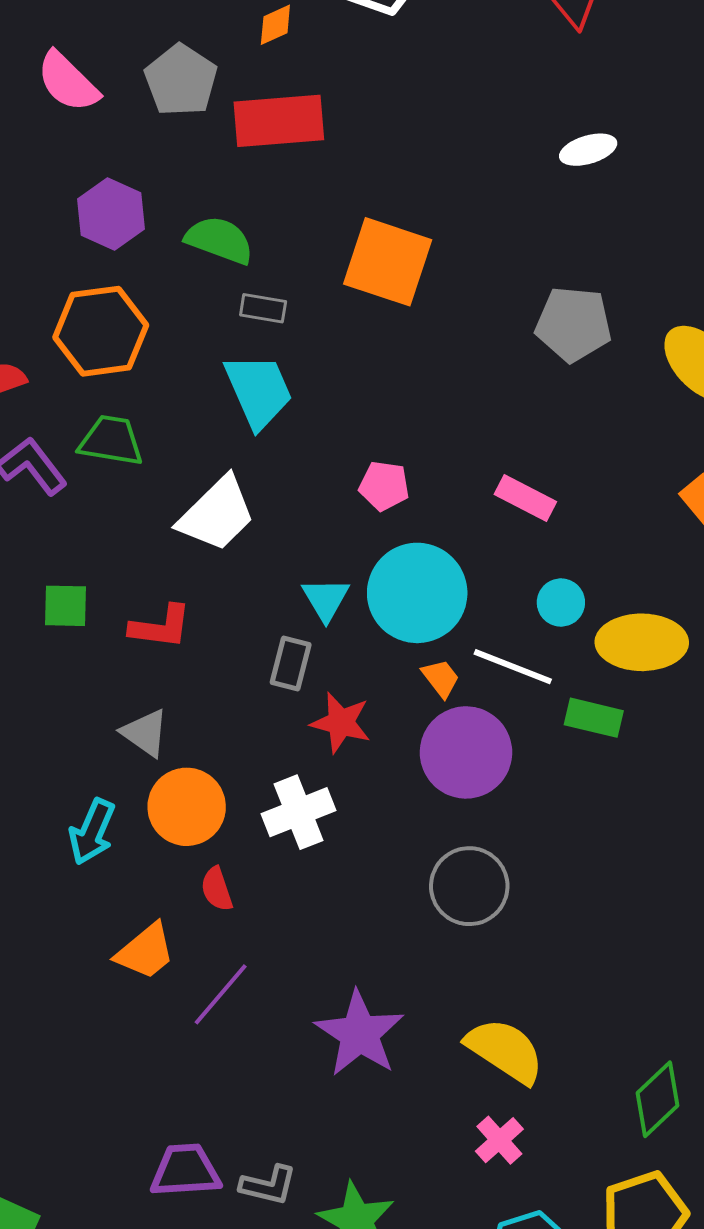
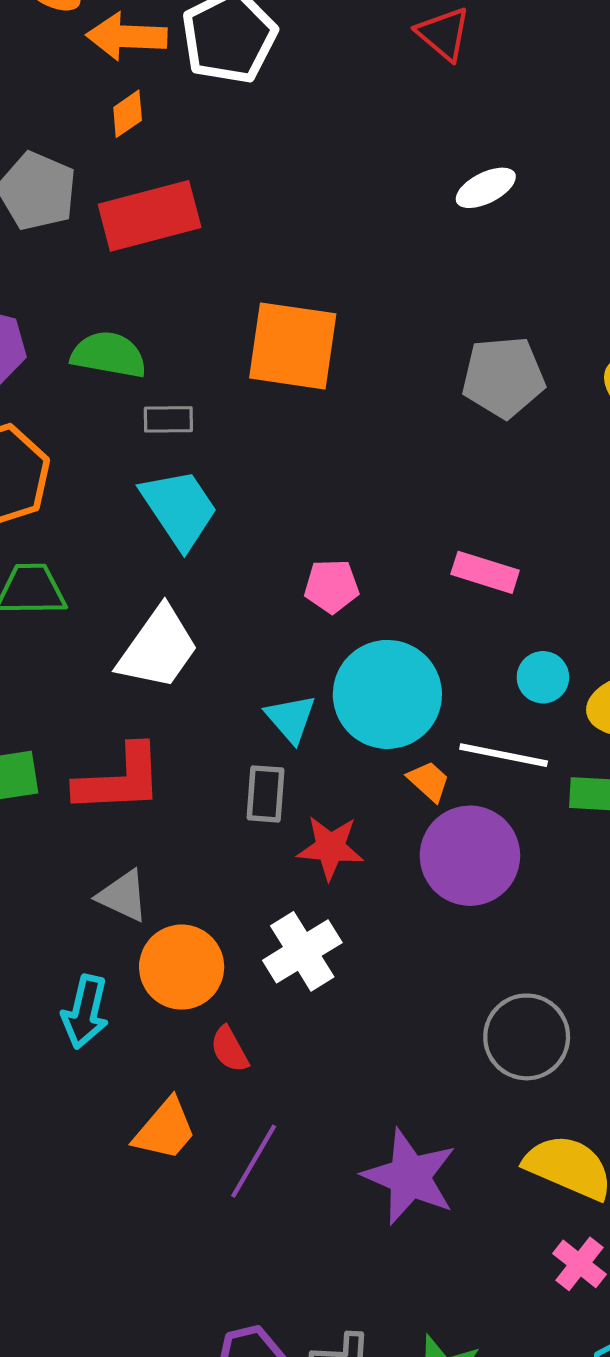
red L-shape: (161, 627) -> (119, 779), size x1.4
gray circle: (469, 886) -> (527, 1037), moved

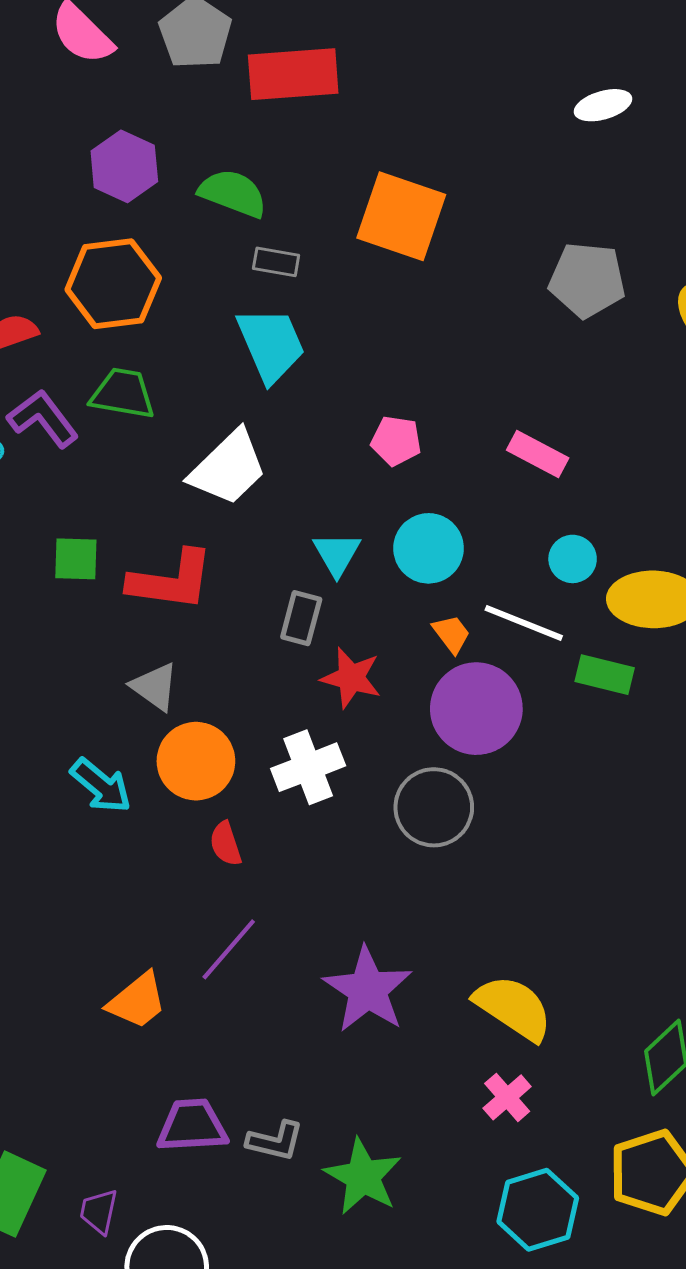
cyan circle: (387, 694) -> (429, 548), size x0.7
cyan arrow: (85, 1012) -> (101, 786), turned -74
gray circle: (527, 1037) -> (434, 807), moved
orange trapezoid: (165, 1130) -> (137, 1001), moved

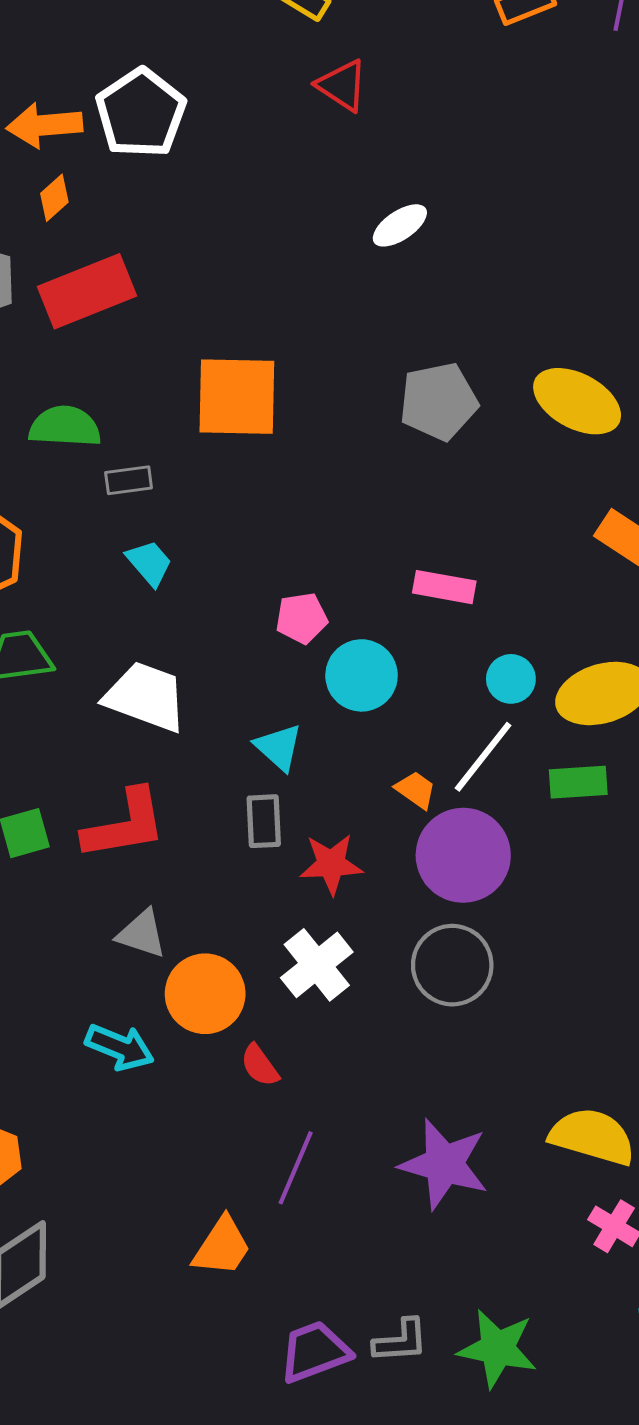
cyan trapezoid: (271, 345) -> (149, 563), size x0.6
white trapezoid: (228, 468) -> (146, 697), turned -98
cyan circle: (429, 548) -> (362, 675), moved
white line: (524, 623) -> (483, 757), turned -56

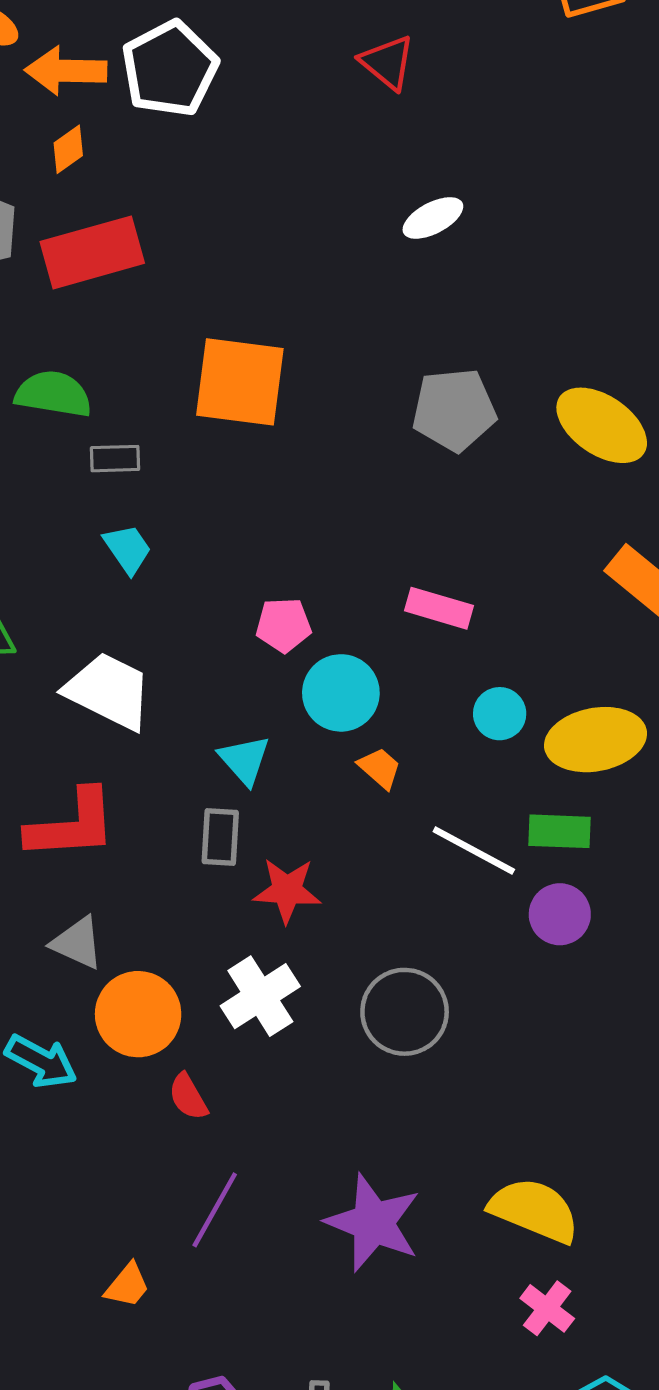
white line: (483, 757) -> (474, 850), moved, turned 74
orange trapezoid: (416, 790) -> (380, 768), moved
purple circle: (463, 855) -> (560, 914), moved, size x0.6
orange trapezoid: (222, 1247) -> (127, 1285), size x0.7

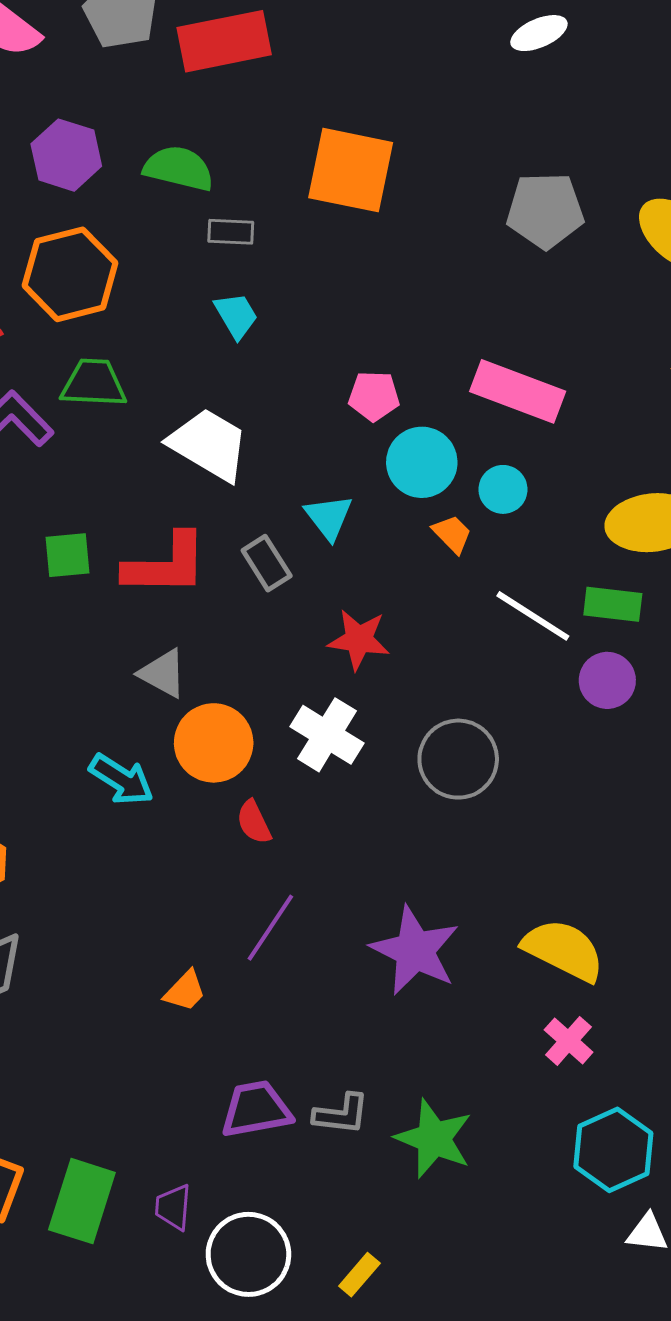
pink rectangle: (439, 608) -> (518, 391), size x1.5
cyan circle: (500, 714) -> (503, 489), moved
gray rectangle: (220, 837) -> (267, 563), moved, turned -40
white cross: (260, 996) -> (327, 735), turned -30

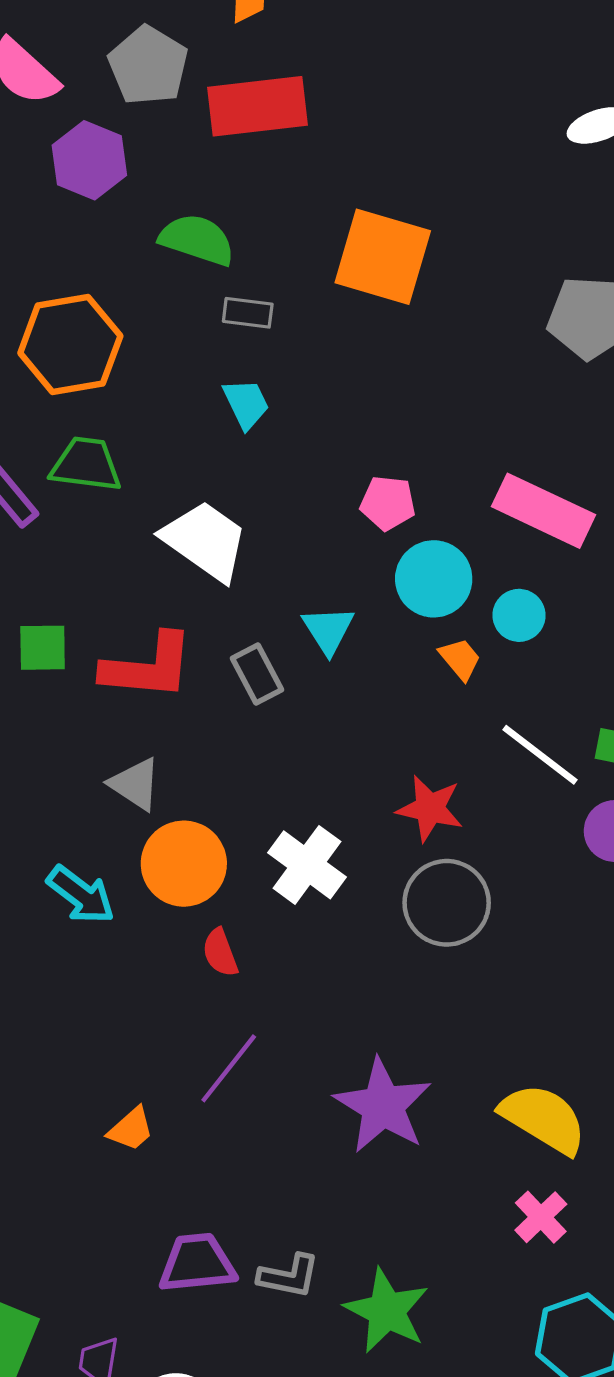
purple hexagon: (66, 155) -> (89, 160), moved
red star: (359, 640) -> (430, 808), moved

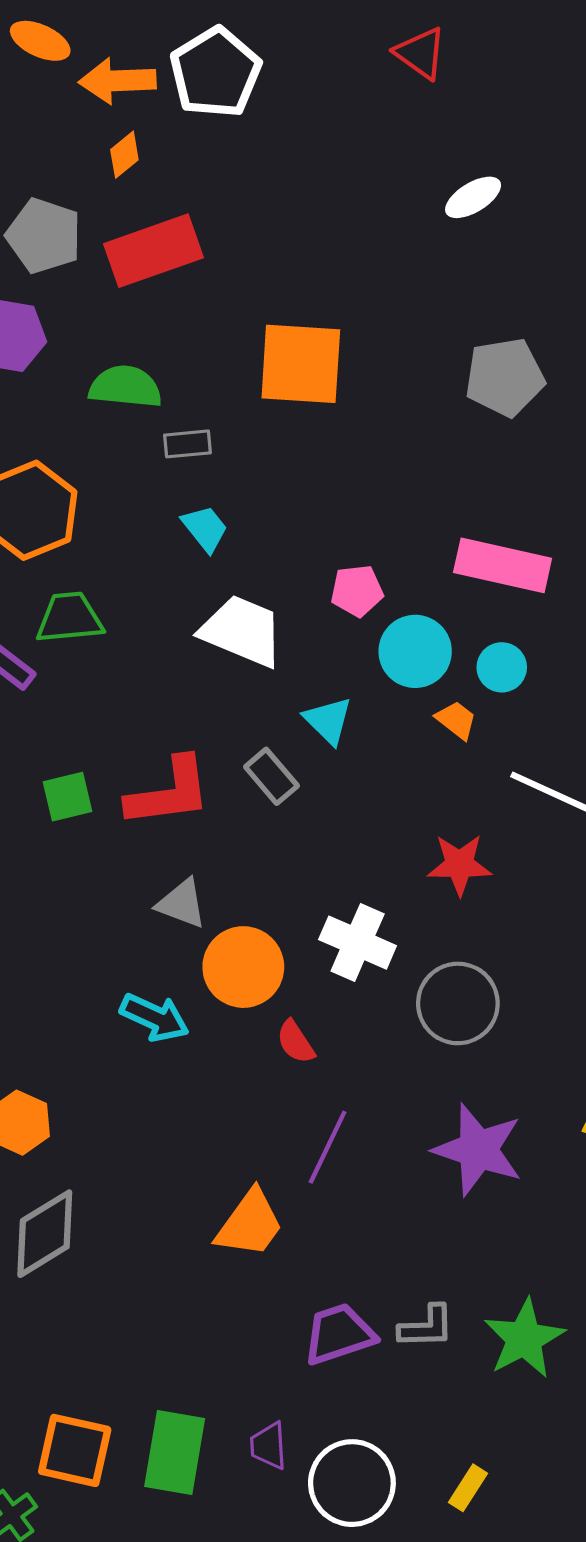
white trapezoid: (205, 541) -> (242, 631), moved
gray circle: (447, 903) -> (458, 1003), moved
orange trapezoid: (131, 1129) -> (250, 1224), size x1.6
green star: (387, 1311) -> (524, 1339), turned 30

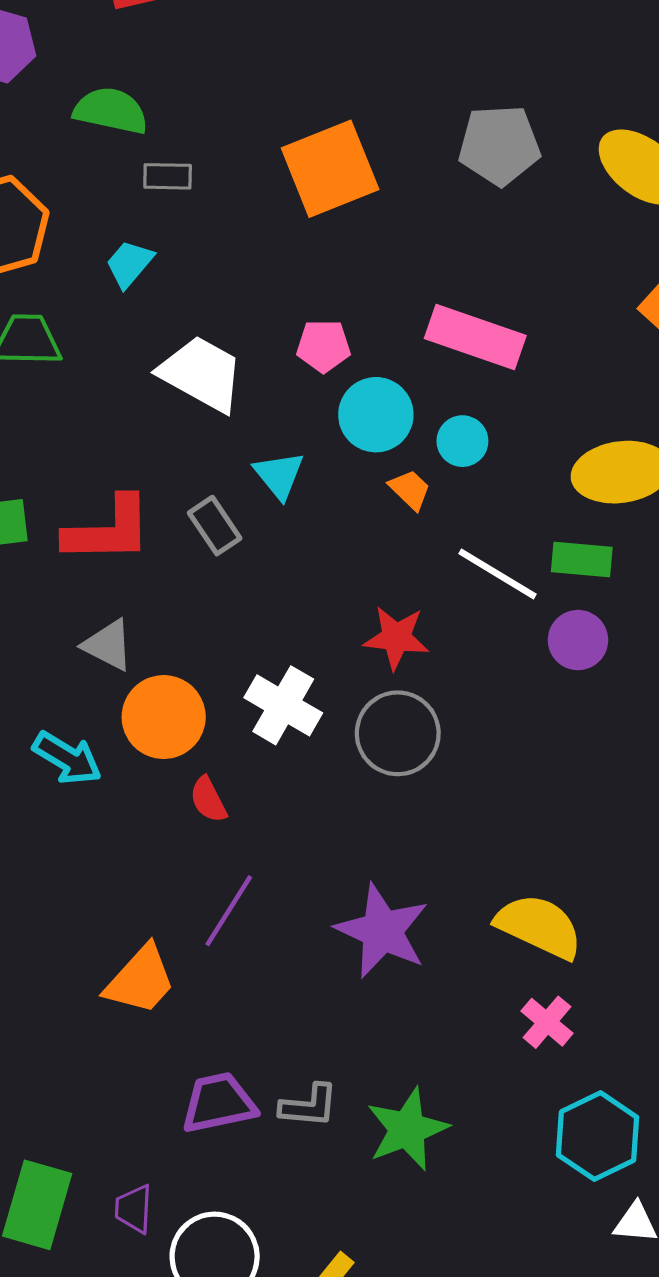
orange square: (301, 364) -> (330, 169), moved, turned -32
cyan trapezoid: (205, 528) -> (129, 264), moved, turned -108
gray circle: (458, 1003) -> (398, 733), moved

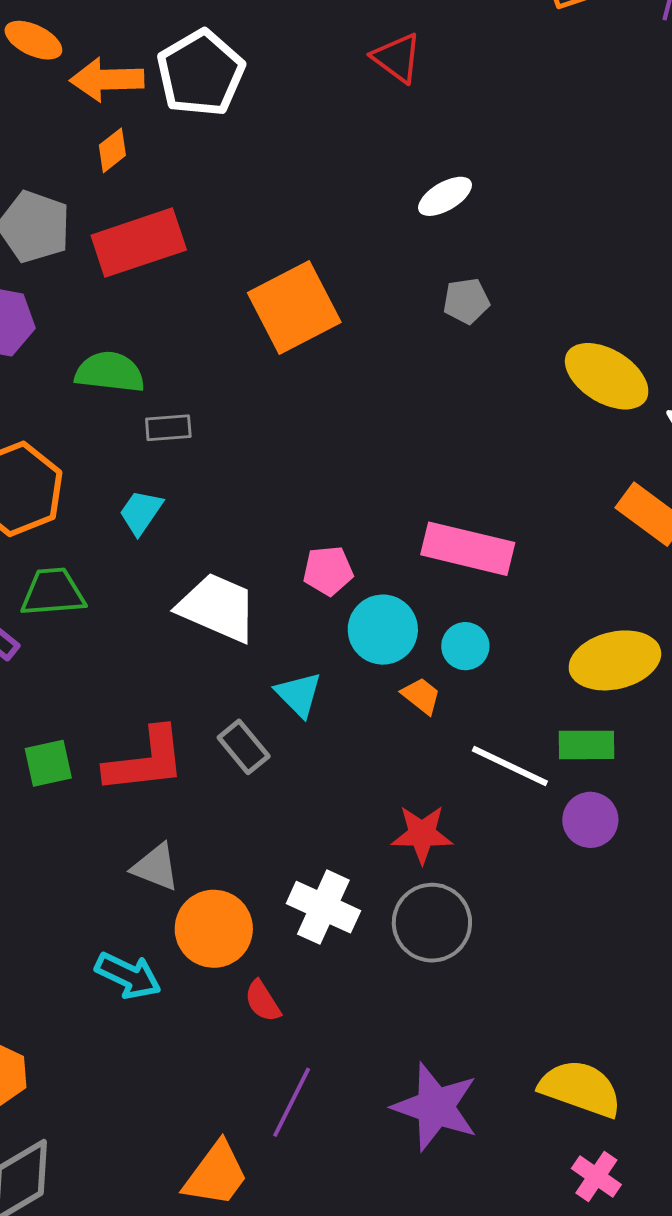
gray pentagon: (499, 145) -> (466, 301), moved, size x0.6
orange square: (330, 169) -> (294, 308), moved

